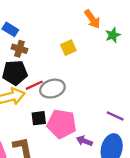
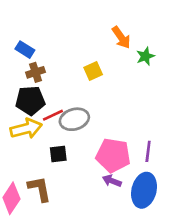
brown cross: (19, 49) -> (36, 72), turned -35
purple line: (115, 116) -> (148, 151), turned 72
pink pentagon: (62, 124) -> (113, 155), moved

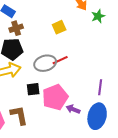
red line: (53, 115) -> (60, 60), moved
pink pentagon: (113, 155) -> (55, 97), moved, turned -30

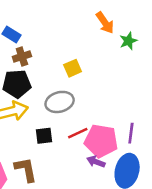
yellow square: (59, 27) -> (73, 68), moved
red line: (60, 60) -> (78, 133), moved
pink pentagon: (55, 97) -> (101, 141), moved, turned 30

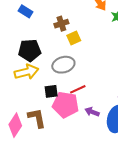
brown cross: (22, 57) -> (61, 24), moved
pink pentagon: (101, 141) -> (65, 105), moved

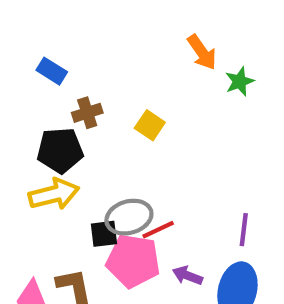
brown cross: (61, 24) -> (87, 113), moved
yellow square: (74, 38) -> (150, 125), turned -32
gray ellipse: (63, 65) -> (129, 217), moved

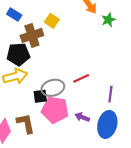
brown cross: (87, 113) -> (32, 35), size x1.5
yellow square: (150, 125) -> (52, 21), moved
red line: (158, 230) -> (81, 78), moved

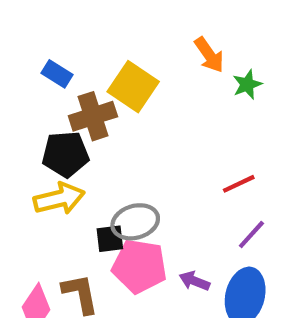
yellow square: (52, 21) -> (133, 87), size x1.6
red line: (81, 78) -> (239, 184), moved
purple line: (110, 94) -> (251, 234), turned 35

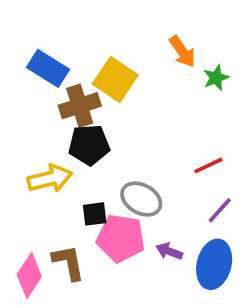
blue rectangle: (57, 74) -> (48, 68), size x1.5
black pentagon: (66, 154) -> (89, 145), moved
gray ellipse: (135, 222) -> (141, 199), moved, turned 45

